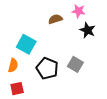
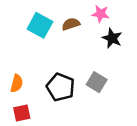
cyan square: (26, 44) -> (40, 25), moved

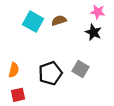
pink star: (100, 14) -> (98, 12), moved
black pentagon: (61, 87) -> (50, 73), turned 30

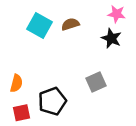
gray square: (80, 69) -> (96, 82), turned 35
black pentagon: (50, 73) -> (52, 101), moved

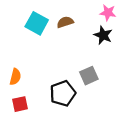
black pentagon: (52, 101) -> (63, 93), moved

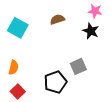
cyan square: (37, 23) -> (18, 28), moved
red square: (20, 104) -> (18, 92), turned -32

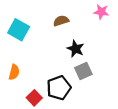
black star: (91, 31) -> (76, 49), moved
red square: (18, 92) -> (34, 98), moved

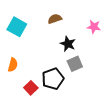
pink star: (101, 12) -> (94, 27), moved

